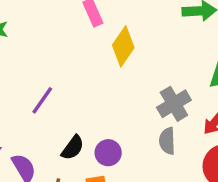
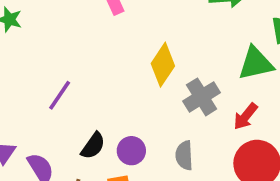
yellow diamond: (123, 46) -> (163, 65), moved
gray semicircle: (167, 141) -> (184, 155), moved

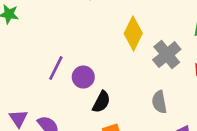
black semicircle: (93, 146) -> (101, 102), moved
purple circle: (131, 151) -> (83, 77), moved

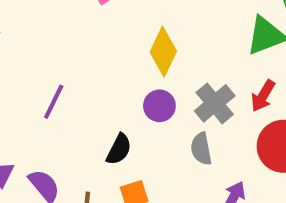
gray cross: (167, 55) -> (215, 103), moved
purple circle: (83, 77) -> (159, 106), moved

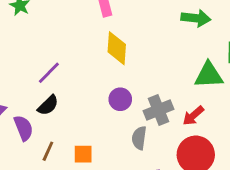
yellow diamond: (163, 52) -> (117, 48), moved, turned -40
black semicircle: (119, 149) -> (48, 105), moved

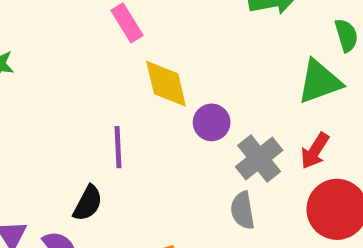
purple line: (49, 73) -> (118, 147), moved, turned -30
purple circle: (120, 99) -> (212, 122), moved

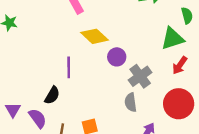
yellow diamond: (166, 84) -> (94, 36), turned -36
red arrow: (315, 151) -> (180, 65), moved

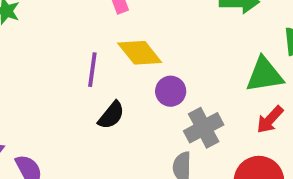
purple line: (69, 67) -> (92, 70), moved
black semicircle: (52, 95) -> (111, 115), moved

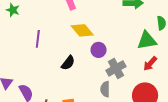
purple line: (92, 70) -> (38, 39), moved

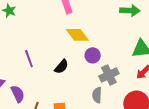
purple line: (38, 39) -> (29, 59), moved, turned -30

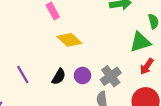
purple circle: (93, 55) -> (82, 76), moved

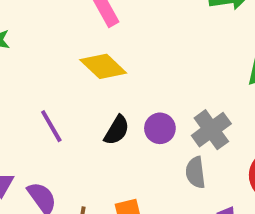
yellow diamond: (69, 40) -> (103, 66), moved

